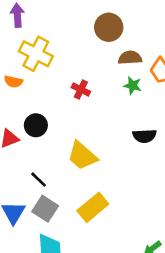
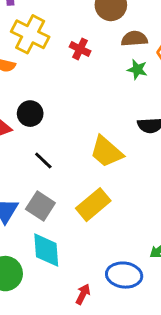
red cross: (81, 90) -> (80, 49), moved
yellow trapezoid: (82, 156) -> (106, 152), moved
black line: (39, 180) -> (43, 161), moved

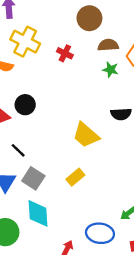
black line: (43, 161) -> (18, 150), moved
yellow rectangle: (93, 205) -> (75, 177), size x0.7

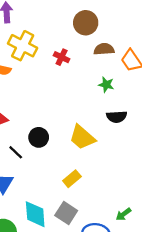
green star: (110, 70) -> (106, 85), moved
black circle: (25, 105) -> (39, 137), moved
gray square: (33, 178) -> (66, 213), moved

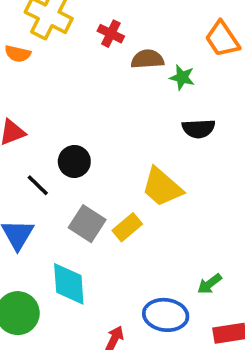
brown semicircle: (104, 49) -> (147, 59), moved
yellow trapezoid: (82, 137) -> (162, 187), moved
gray square: (66, 213) -> (87, 224), moved

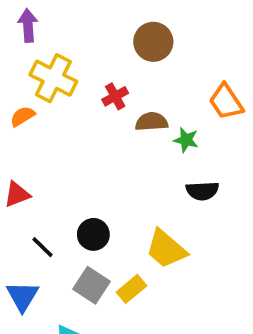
red cross: (111, 34) -> (115, 96), turned 35
orange semicircle: (18, 54) -> (22, 116), turned 135
black circle: (74, 161) -> (93, 234), moved

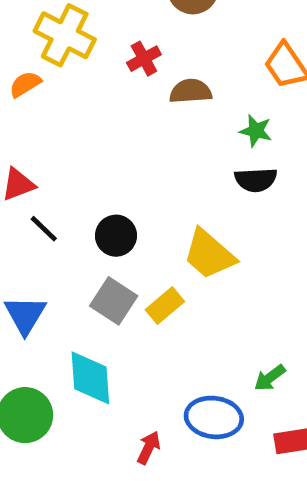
green star: (186, 140) -> (256, 131), moved
black line: (42, 247) -> (44, 229), moved

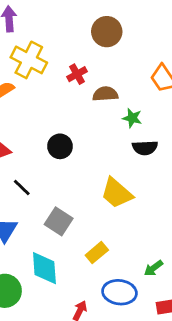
green star: (256, 131) -> (132, 118), moved
black line: (44, 229) -> (22, 187), moved
black circle: (116, 236) -> (60, 146), moved
yellow rectangle: (165, 306) -> (97, 253), moved

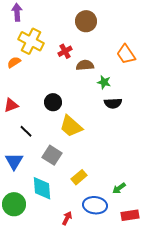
yellow trapezoid: (117, 193) -> (71, 126), moved

